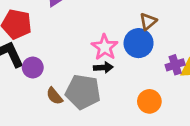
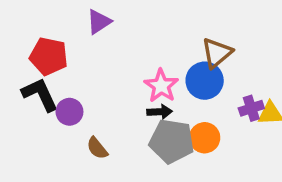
brown triangle: (148, 21) -> (217, 53), size x1.4
gray pentagon: (83, 92) -> (172, 141), moved
orange circle: (149, 101) -> (205, 138), moved

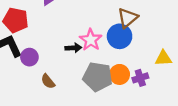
purple cross: (251, 108) -> (140, 78), moved
black arrow: (160, 112) -> (73, 48), moved

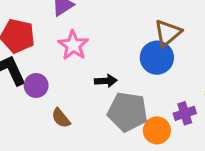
pink star: (91, 40) -> (73, 45), moved
black arrow: (73, 48) -> (106, 81), moved
orange circle: (120, 74) -> (157, 130), moved

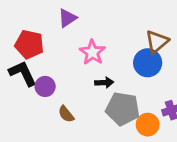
pink star: (73, 45) -> (92, 52), moved

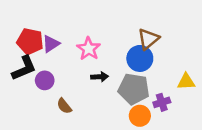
purple triangle: (67, 18) -> (51, 44), moved
black L-shape: (23, 73) -> (24, 68), turned 92
gray pentagon: (123, 109) -> (134, 89), moved

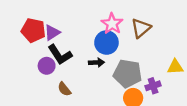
pink star: (89, 49) -> (112, 24), moved
blue circle: (140, 58) -> (106, 43), moved
black L-shape: (24, 68) -> (60, 55), moved, turned 80

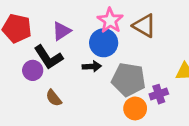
brown triangle: (141, 28) -> (144, 26), turned -50
purple triangle: (52, 33) -> (62, 31), moved

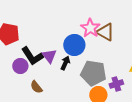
pink star: (110, 20) -> (90, 28), moved
purple triangle: (62, 31) -> (49, 56), moved, turned -35
black arrow: (92, 66) -> (65, 63), turned -64

